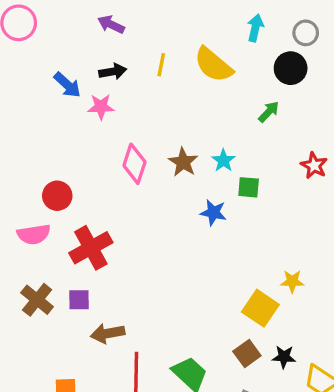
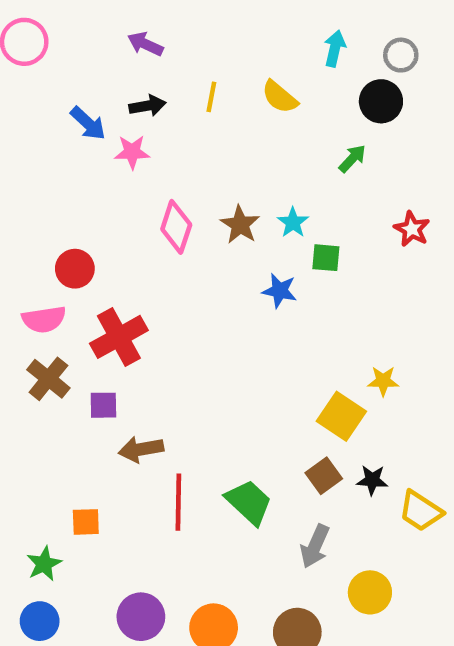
yellow semicircle: (213, 65) -> (280, 97), size x0.7
brown cross: (37, 300) -> (48, 379), moved

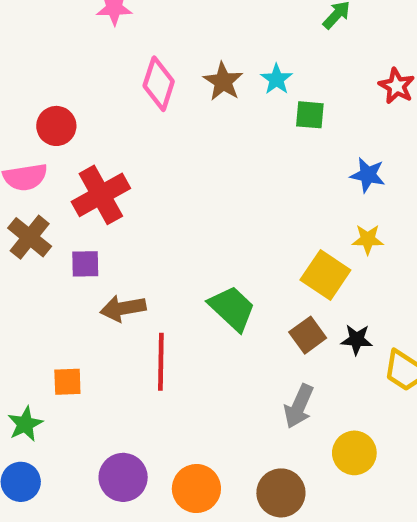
blue star: (280, 291) -> (368, 175), moved
green trapezoid: (249, 502) -> (232, 308), moved

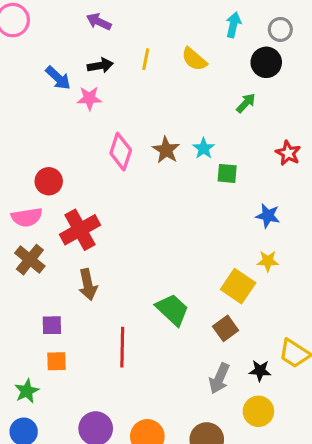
purple square: (85, 264) -> (52, 325), moved
brown arrow: (123, 308) -> (88, 285), moved, turned -92
black star: (357, 339) -> (260, 371), moved

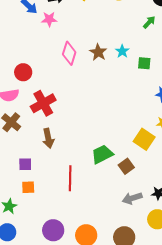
green square: (227, 173) -> (144, 63), moved
green trapezoid: (172, 310) -> (102, 154), turned -70
brown square: (226, 328) -> (126, 166), moved
gray arrow: (219, 378) -> (132, 198), turned 48

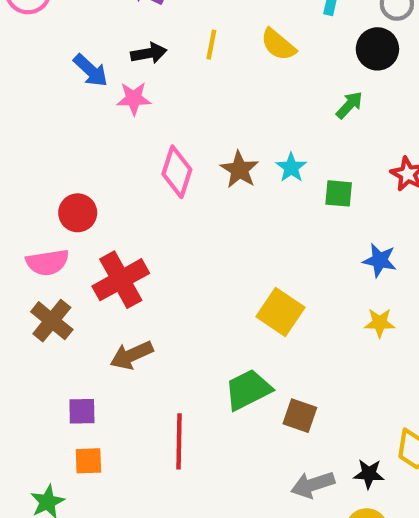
brown arrow: (48, 138) -> (132, 355), turned 78
yellow square: (144, 139) -> (280, 312), moved
brown square: (126, 166) -> (300, 416), turned -35

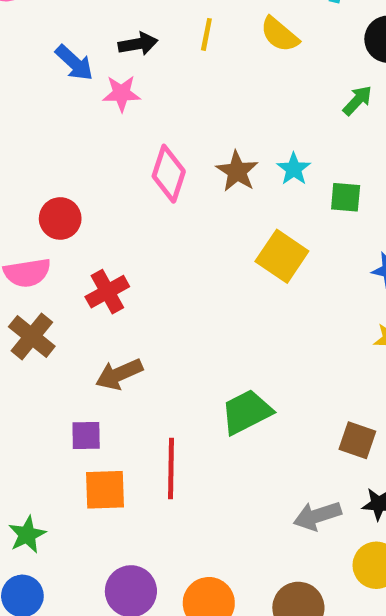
red cross: (121, 280) -> (107, 292), size x0.7
yellow square: (280, 312) -> (282, 256), moved
purple square: (82, 411) -> (86, 436), moved
brown square: (300, 416) -> (357, 440), moved
orange square: (88, 461) -> (105, 490), moved, size x1.4

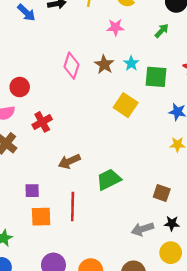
pink star: (121, 93) -> (115, 27), moved
green square: (346, 197) -> (156, 77), size x1.5
brown arrow: (119, 374) -> (69, 161), moved

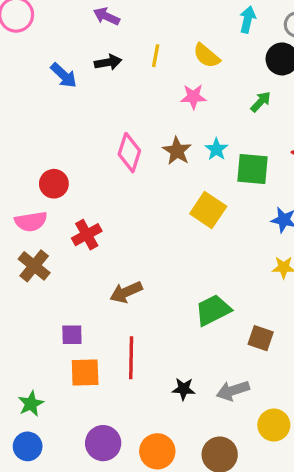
green trapezoid: (109, 179) -> (213, 310), moved
black star: (172, 223) -> (184, 389), moved

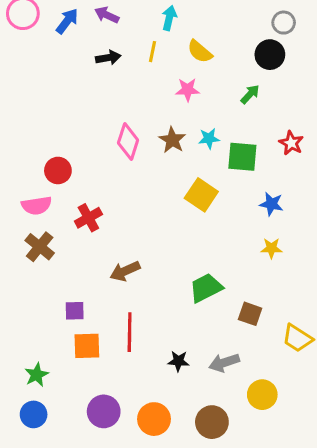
cyan arrow: (248, 20) -> (169, 18), moved
blue arrow: (64, 75) -> (67, 21), moved, turned -96
cyan star: (216, 149) -> (209, 138), turned 30

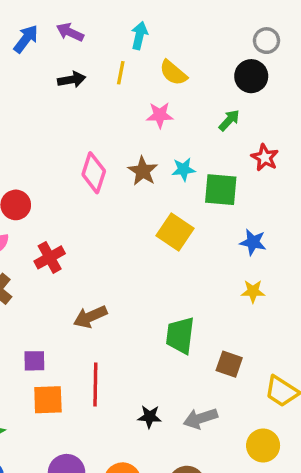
red star: (291, 143) -> (265, 157), moved
green trapezoid: (206, 288) -> (180, 335), turned -56
yellow circle: (262, 395) -> (263, 445), moved

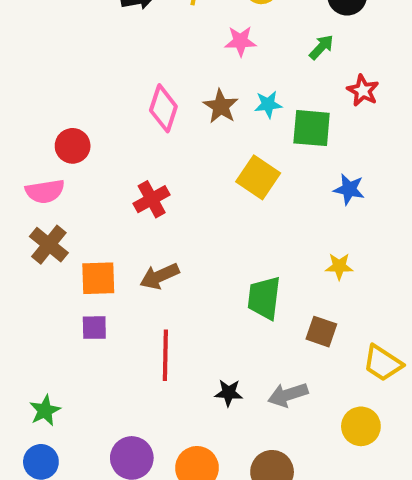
red cross: (50, 257) -> (152, 199), moved
yellow star: (253, 291) -> (339, 266), moved
orange square: (48, 400) -> (98, 278), moved

